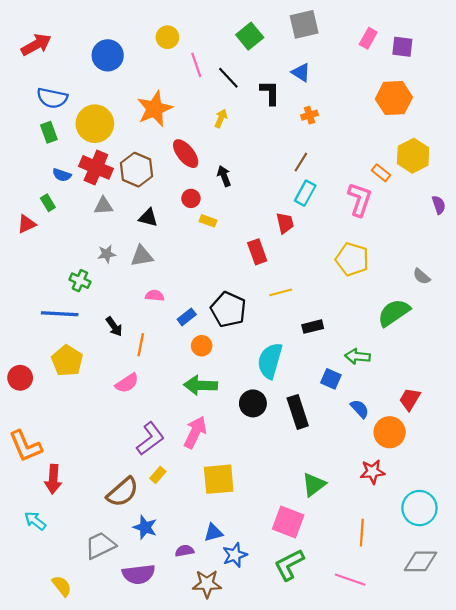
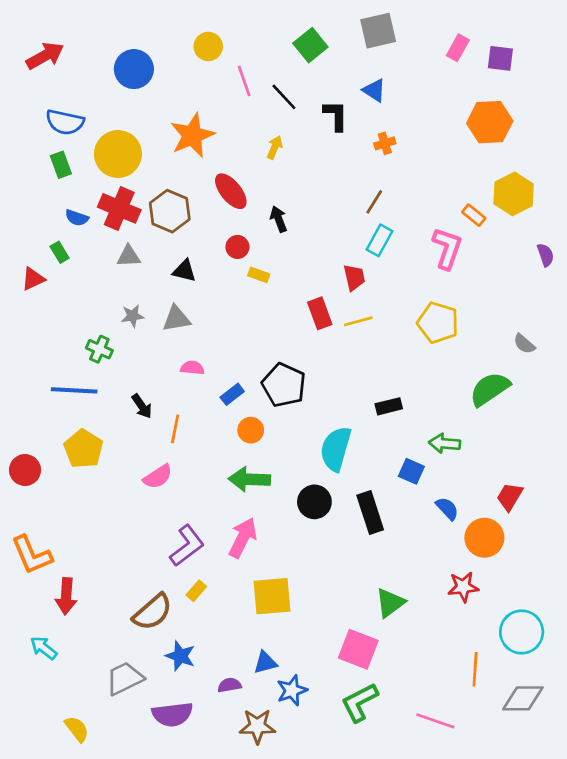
yellow line: (281, 292) -> (358, 321), moved
orange line: (362, 533) -> (475, 669), moved

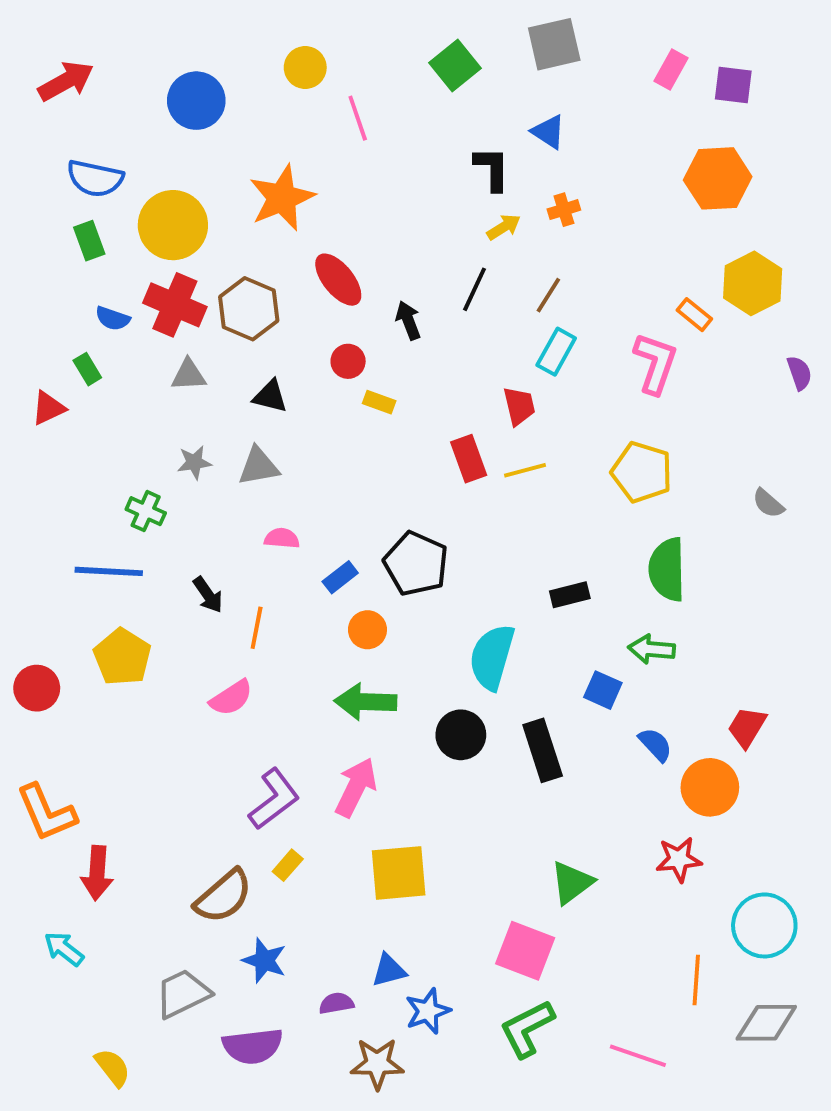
black line: (284, 97) -> (474, 289), moved, turned 68
yellow arrow: (275, 147) -> (504, 227), moved, turned 35
green semicircle: (490, 389) -> (667, 569), moved, turned -57

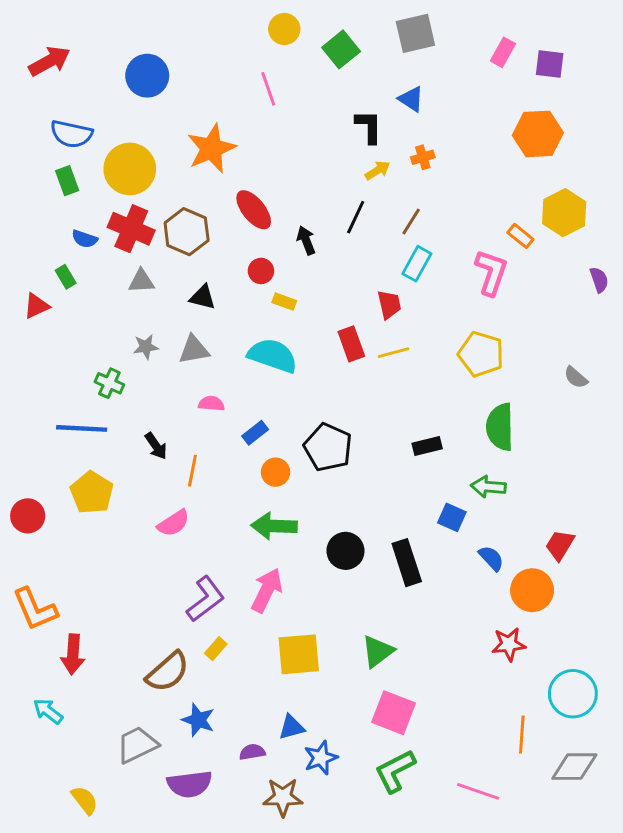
yellow circle: (305, 68) -> (284, 29), moved
black pentagon: (416, 564) -> (328, 447), moved
cyan semicircle: (492, 657) -> (273, 356), moved, turned 93
green triangle: (572, 883) -> (378, 651), moved

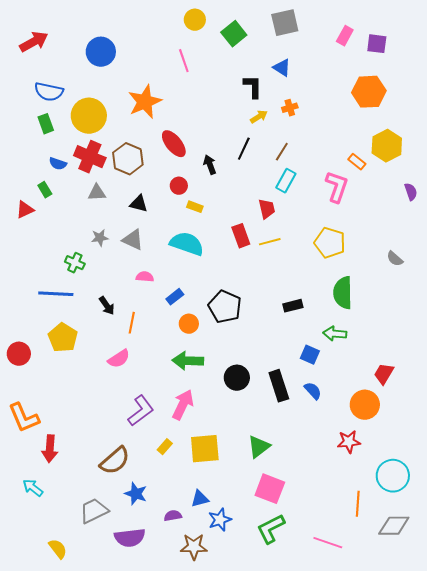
gray triangle: (194, 350) -> (133, 240), turned 35
blue semicircle: (491, 558) -> (313, 391), moved
yellow rectangle: (216, 649) -> (165, 447), moved

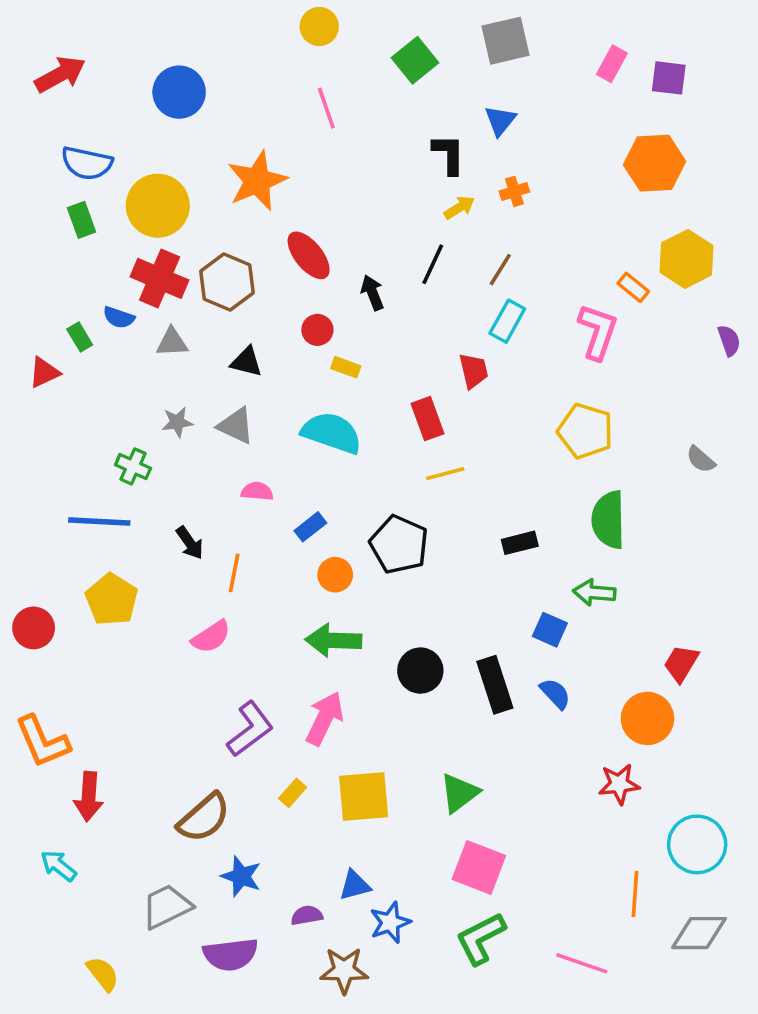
yellow circle: (195, 20) -> (319, 26), moved
blue triangle: (282, 68) -> (500, 121), turned 36
blue semicircle: (58, 164) -> (119, 317), moved
yellow line: (270, 242) -> (445, 474), moved

